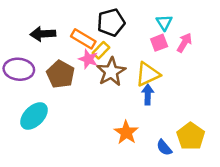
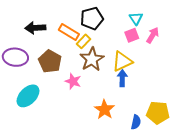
pink star: (88, 59) -> (73, 81), moved
yellow pentagon: (191, 136) -> (158, 113), turned -30
blue semicircle: (164, 148) -> (136, 122), turned -128

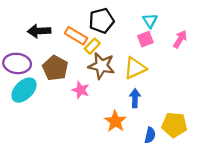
pink arrow: (153, 35) -> (180, 39), moved
brown star: (92, 59) -> (101, 66), turned -30
blue arrow: (122, 78) -> (135, 98), moved
cyan ellipse: (28, 96) -> (24, 90), moved

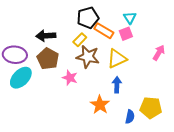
black arrow: (39, 31) -> (46, 36), moved
orange rectangle: (76, 36) -> (104, 31), moved
pink arrow: (180, 39) -> (159, 53), moved

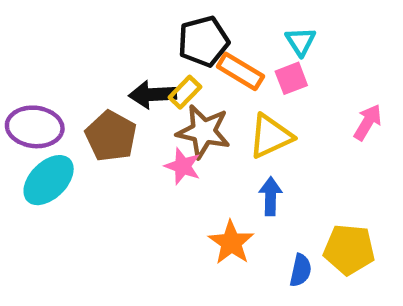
black arrow: (46, 36) -> (153, 95), moved
pink star: (70, 78) -> (183, 166), moved

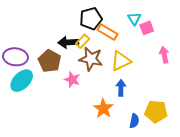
pink square: (291, 78) -> (147, 28), moved
pink arrow: (368, 122) -> (164, 55), turned -42
pink star: (183, 166) -> (72, 80), moved

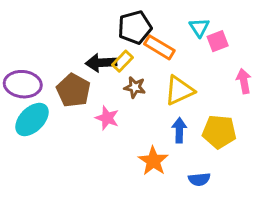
brown star: (91, 59) -> (135, 87), size x0.6
yellow pentagon: (156, 112) -> (219, 132), moved
blue semicircle: (134, 121) -> (199, 179), turned 72

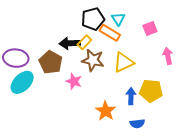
cyan triangle: (199, 27) -> (118, 19), moved
brown star: (135, 87) -> (93, 60), size x1.5
blue arrow: (179, 130) -> (131, 96), moved

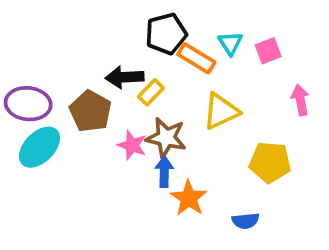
cyan triangle: (118, 19) -> (230, 43), moved
yellow rectangle: (84, 42) -> (151, 92), moved
brown star: (93, 60) -> (166, 138), moved
blue arrow: (131, 96) -> (164, 172), moved

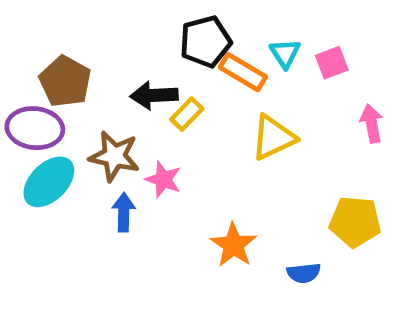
brown pentagon: (90, 111) -> (65, 81), moved
brown star: (166, 138) -> (114, 156), moved
yellow pentagon: (270, 162) -> (355, 222), moved
blue arrow: (164, 172) -> (124, 212), moved

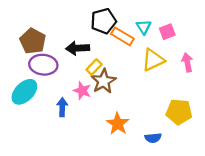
yellow rectangle: (187, 114) -> (94, 67), moved
purple ellipse: (35, 128) -> (43, 65), moved
yellow triangle: (273, 137) -> (153, 60), moved
brown star: (114, 156) -> (104, 81), moved, turned 30

